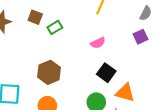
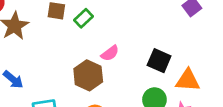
pink semicircle: (98, 43) -> (110, 53), moved

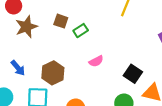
brown hexagon: (88, 75) -> (53, 73), moved

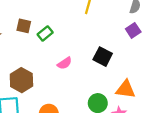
black square: (133, 74) -> (103, 57), moved

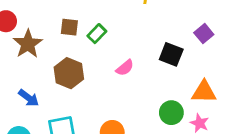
purple square: (133, 30) -> (204, 34), moved
brown hexagon: (21, 80) -> (69, 73), moved

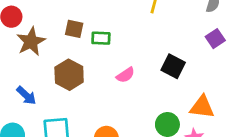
green rectangle: (97, 34) -> (101, 38), turned 42
purple square: (204, 34) -> (215, 39), moved

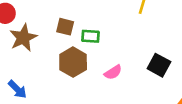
brown hexagon: (69, 75) -> (73, 62), moved

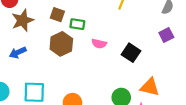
pink semicircle: (113, 72) -> (99, 44), moved, turned 40
blue arrow: (17, 89) -> (18, 53), moved, turned 105

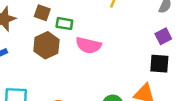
pink semicircle: (99, 44) -> (88, 45), size x1.5
black square: (131, 53) -> (159, 64), moved, turned -30

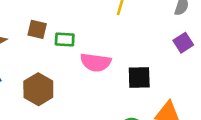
brown hexagon: (46, 45) -> (38, 89), moved
black square: (159, 64) -> (139, 78), moved

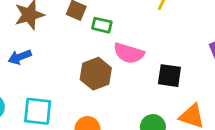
brown hexagon: (38, 89) -> (96, 74), moved

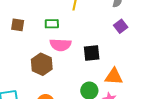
green rectangle: (102, 25) -> (52, 24), moved

